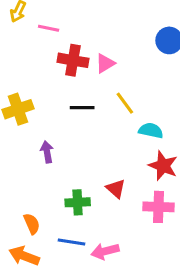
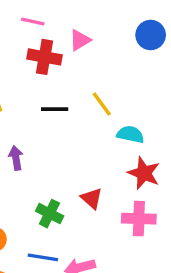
pink line: (49, 28) -> (33, 22), moved
pink triangle: (105, 63) -> (80, 40), moved
green cross: (78, 202) -> (50, 214), turned 30

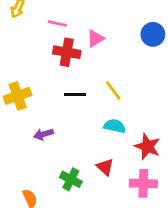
cyan semicircle: (130, 134) -> (115, 126), moved
purple arrow: (16, 158) -> (44, 134), turned -96

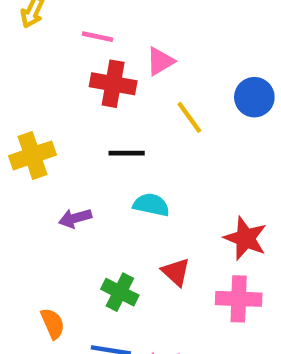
blue circle: (153, 34) -> (254, 97), moved
yellow line: (113, 90) -> (189, 117), moved
cyan semicircle: (115, 126) -> (151, 205), moved

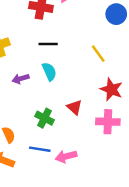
yellow line: (189, 117) -> (98, 54), moved
cyan semicircle: (151, 205) -> (49, 71), moved, turned 54

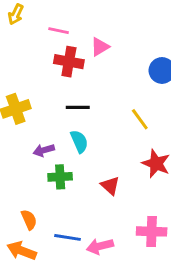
green cross: (45, 118) -> (60, 177), moved, turned -30
pink cross: (108, 122) -> (152, 231), moved

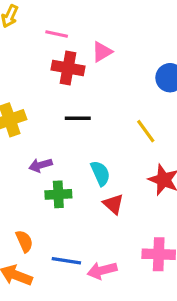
cyan semicircle: (79, 141) -> (100, 173), moved

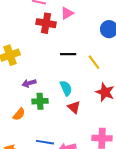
black line: (78, 118) -> (68, 54), moved
orange semicircle: (24, 241) -> (19, 114), moved, turned 64

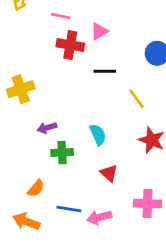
black line: (68, 54) -> (105, 71), moved
red triangle: (74, 107) -> (109, 173), moved
orange semicircle: (19, 114) -> (36, 188), moved

